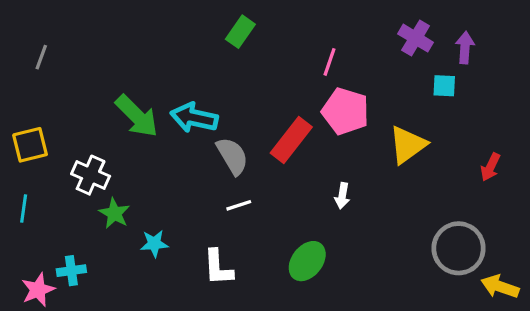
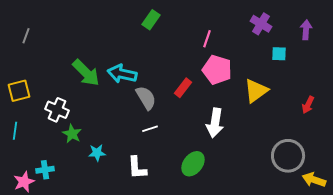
purple arrow: (465, 48) -> (306, 30), moved
red rectangle: (291, 140) -> (183, 88), size x0.7
white arrow: (342, 196) -> (215, 123), size x1.8

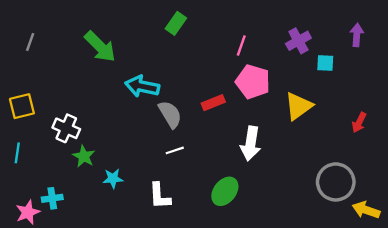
purple cross: (261, 24) -> (298, 41), moved, turned 30
green arrow: (86, 73) -> (100, 47), moved
red rectangle: (183, 88) -> (213, 103), turned 30

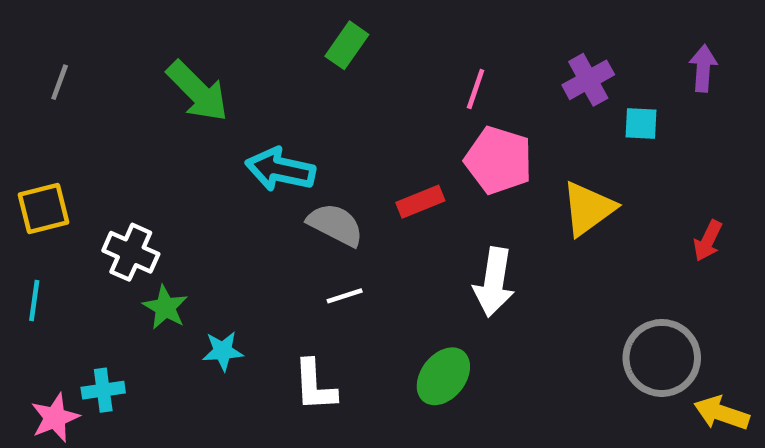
gray semicircle: (170, 114) -> (335, 225), turned -32

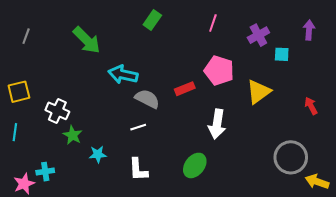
pink line: (476, 89) -> (213, 23), moved
red arrow: (708, 241) -> (311, 106), turned 126
white line: (345, 296) -> (138, 127), moved

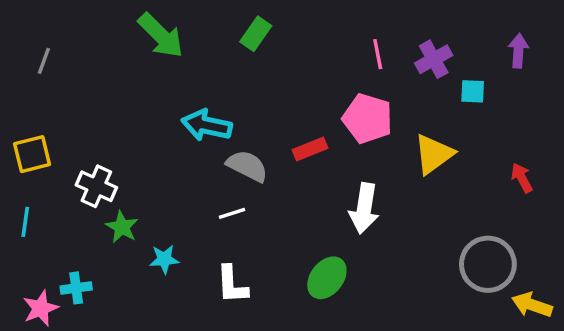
pink line: (213, 23) -> (378, 54), moved, turned -30
green arrow: (87, 40) -> (161, 35), moved

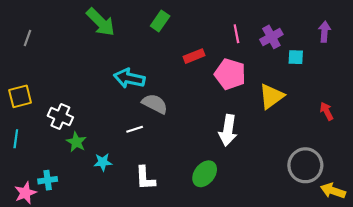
red rectangle: (310, 149) -> (194, 56), moved
white line: (232, 213) -> (135, 129), moved

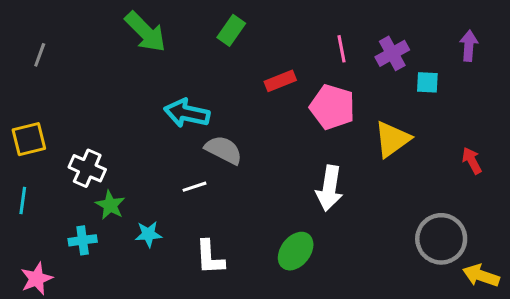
cyan cross: (48, 180) -> (83, 240), moved

